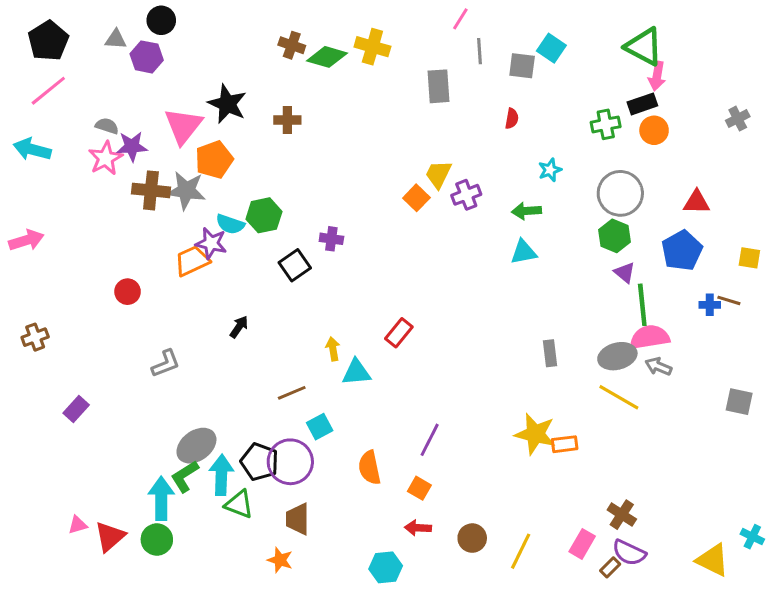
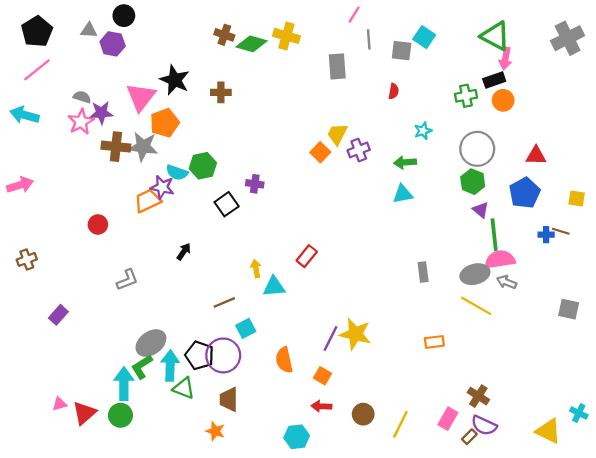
gray cross: (738, 119) -> (568, 38), moved, size x1.8
yellow star: (535, 434) -> (355, 334), moved

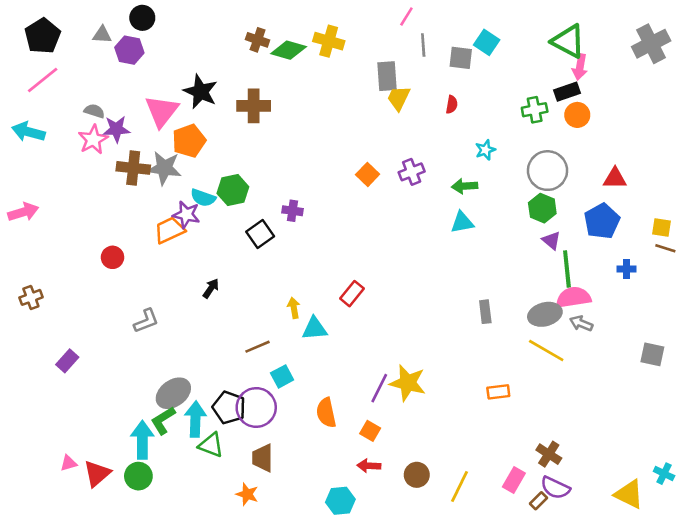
brown cross: (221, 92) -> (254, 106), size x1.4
yellow trapezoid: (337, 134) -> (399, 98), moved
brown line: (561, 231) -> (665, 248), moved

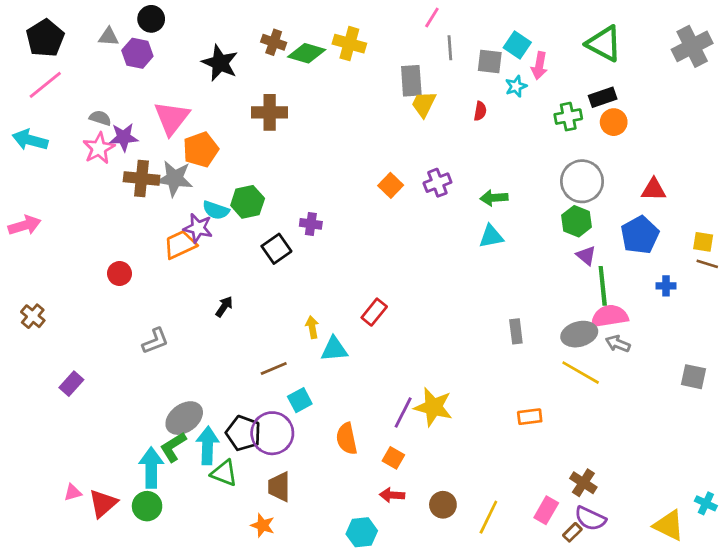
pink arrow: (580, 67) -> (539, 66), moved
black star: (201, 92) -> (220, 63), moved
cyan star: (485, 150) -> (516, 86), moved
brown cross: (31, 297) -> (33, 316), turned -30

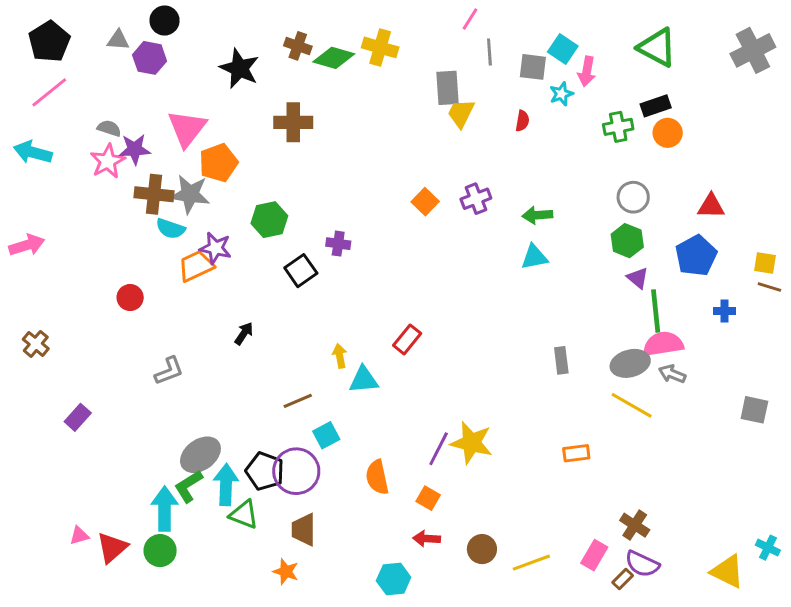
gray circle: (582, 181) -> (633, 197), size x0.7
cyan semicircle: (216, 210) -> (171, 229), moved
yellow line: (488, 517) -> (531, 563), turned 44

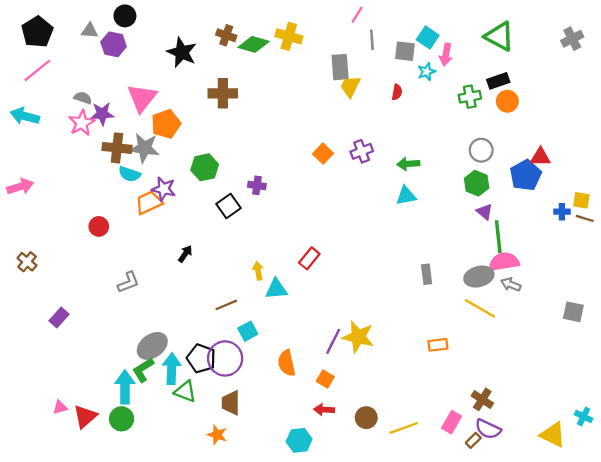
gray cross: (753, 50) -> (572, 39), size x0.7
blue pentagon: (696, 256) -> (526, 175), moved
blue cross: (725, 311) -> (562, 212), moved

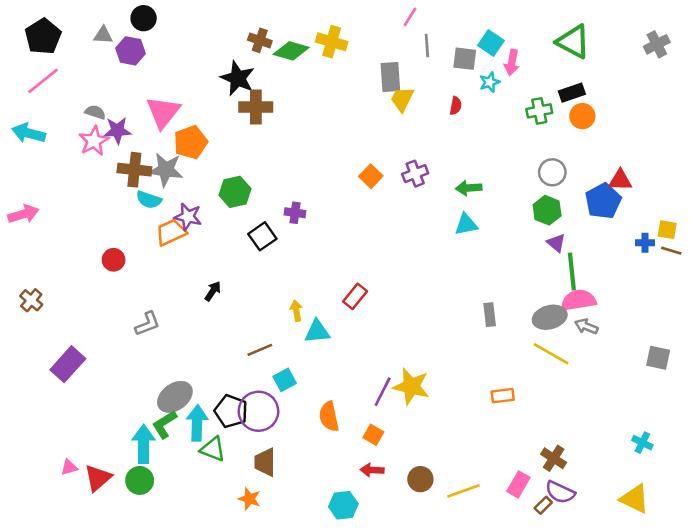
black star: (182, 52) -> (238, 78), moved
purple rectangle: (59, 317) -> (68, 364), size x1.5
cyan cross: (584, 417) -> (642, 443), moved

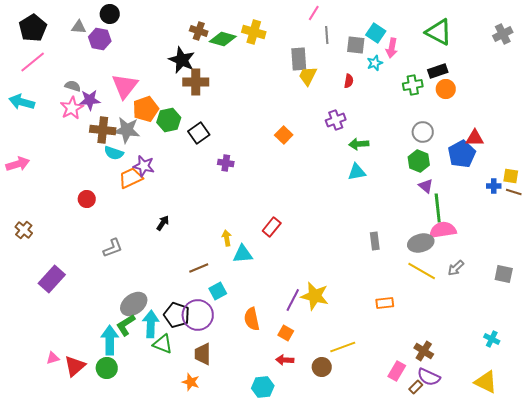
purple cross: (415, 174) -> (336, 120), moved
green hexagon: (235, 192) -> (169, 120), moved
black square: (262, 236) -> (199, 133), moved
gray arrow: (586, 326) -> (456, 268), moved, turned -66
yellow line: (463, 491) -> (343, 347), moved

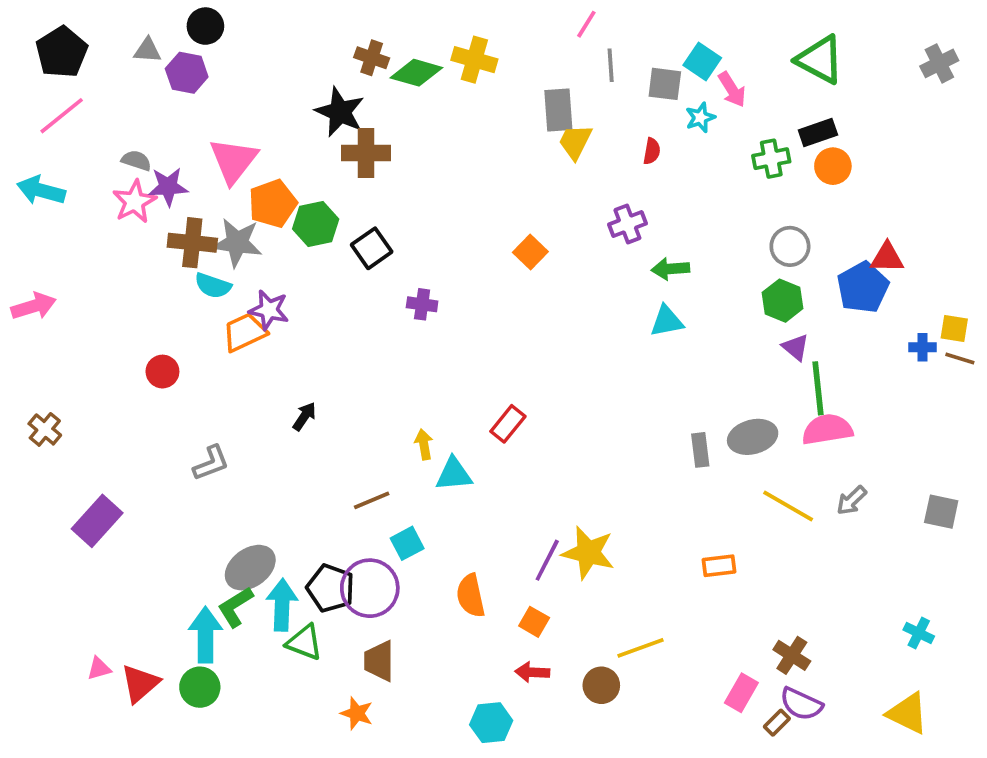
pink arrow: (392, 48) -> (732, 90), turned -42
gray ellipse: (421, 243) -> (753, 437), moved

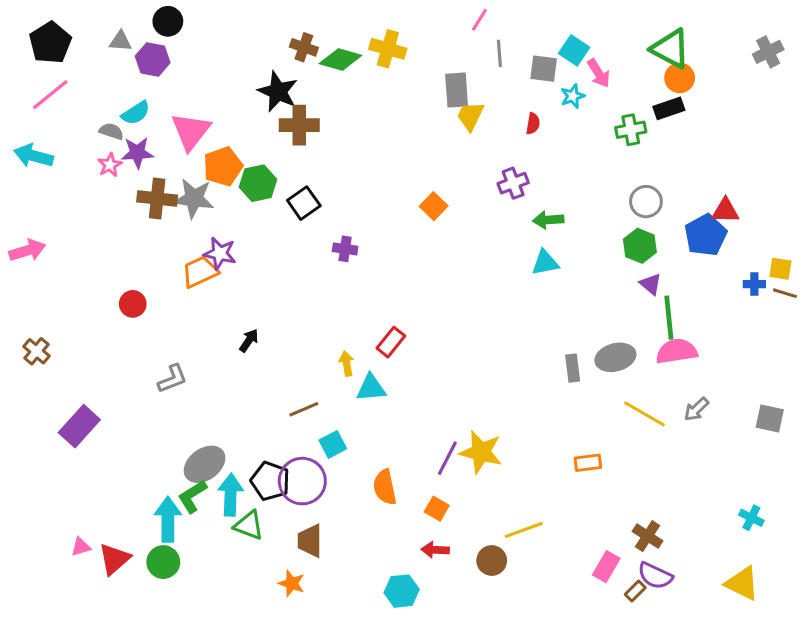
orange circle: (833, 166) -> (680, 78), moved
pink star: (134, 202) -> (110, 165), size x0.7
cyan semicircle: (213, 286) -> (136, 113), moved, turned -52
red rectangle: (508, 424) -> (391, 342), moved

